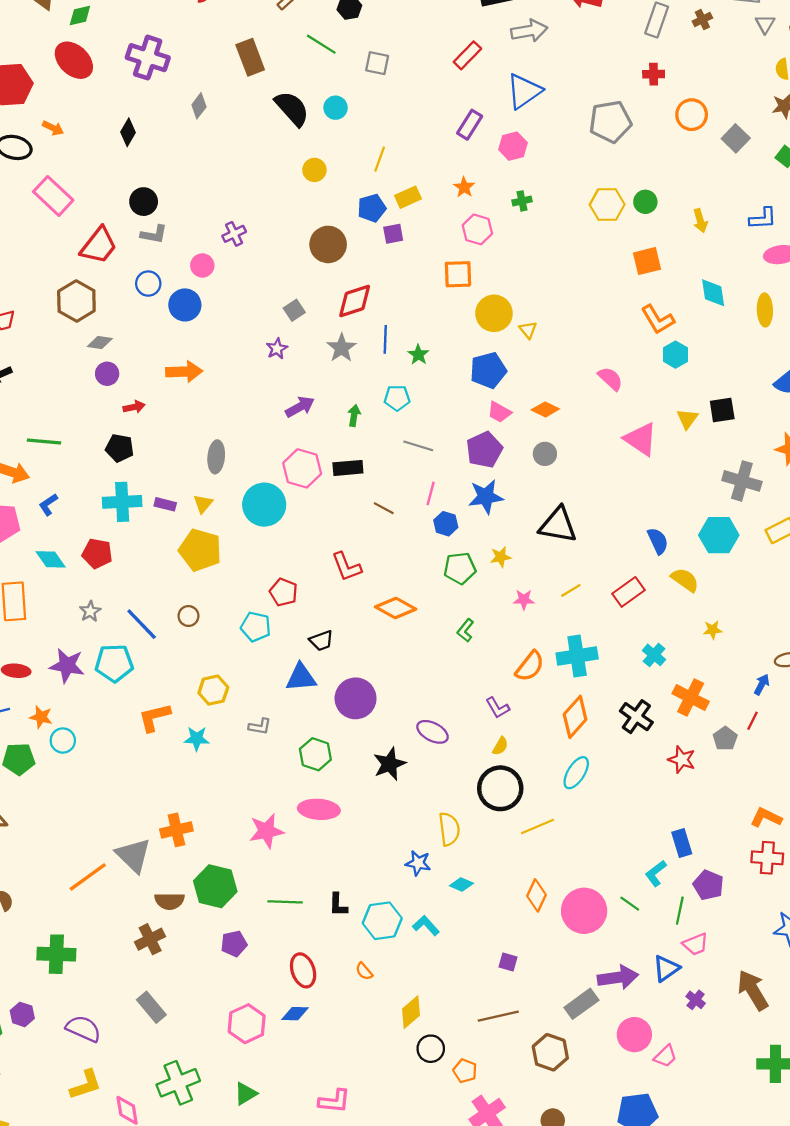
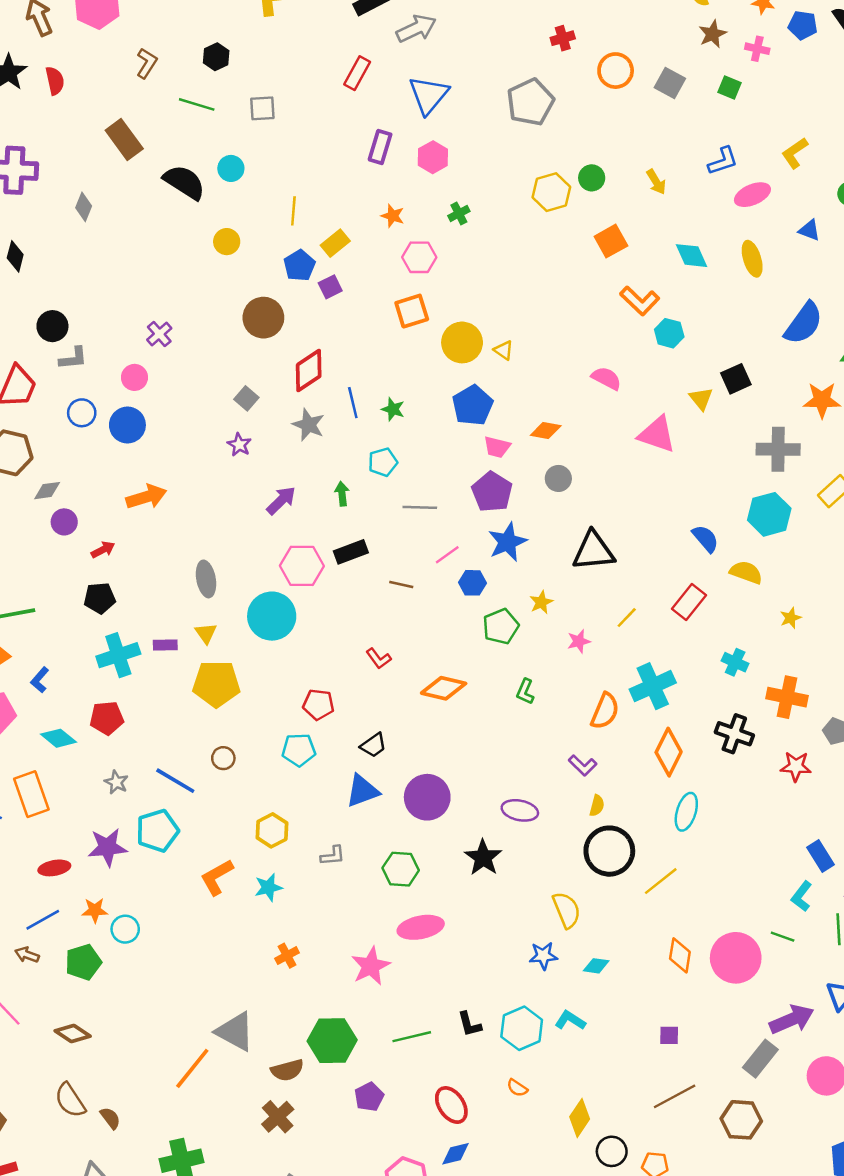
pink line: (431, 493) -> (447, 555), turned 55
red L-shape: (347, 567) -> (379, 658), size x0.7
orange cross: (176, 830) -> (287, 956), moved, size x0.7

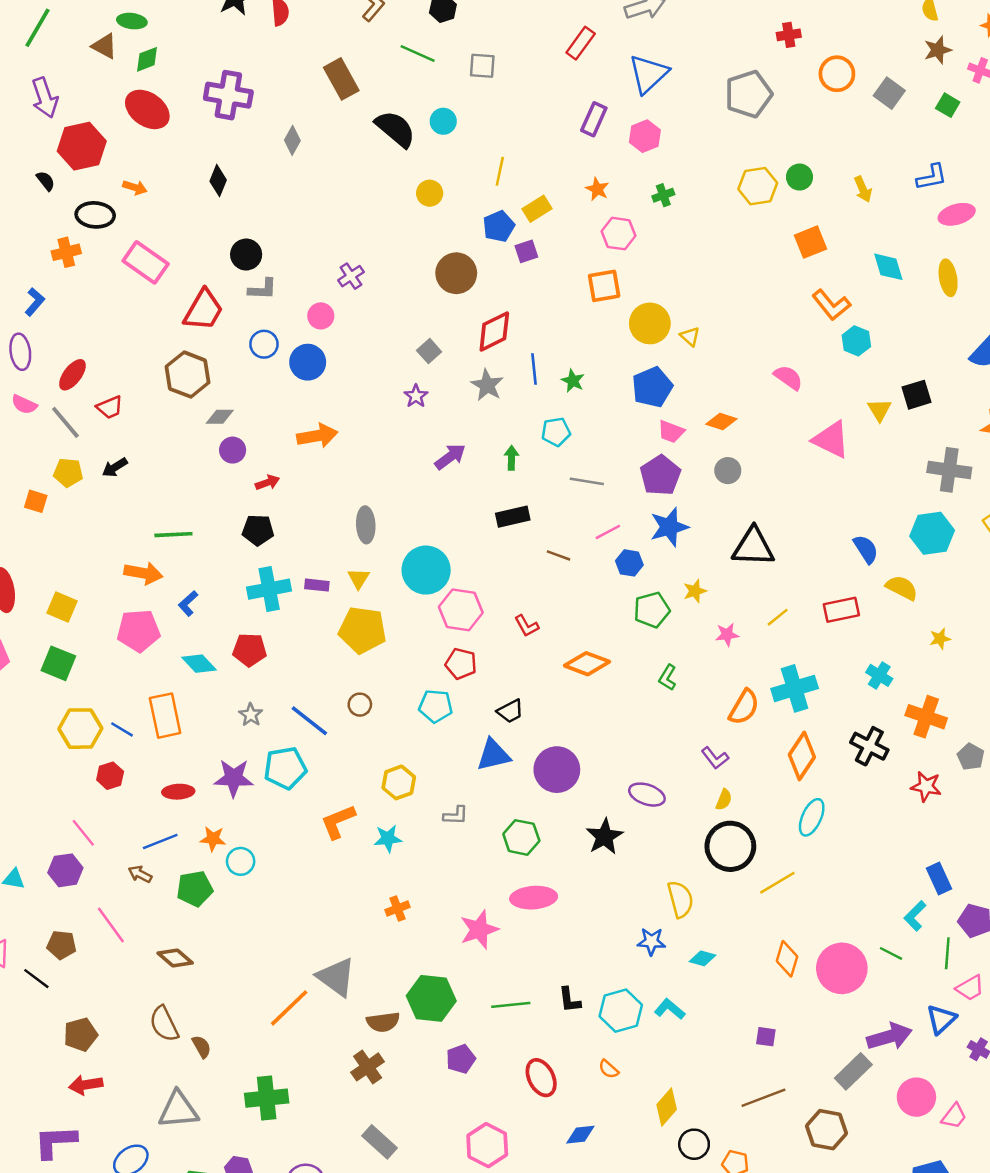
pink hexagon: (302, 566) -> (461, 610), moved
red rectangle: (689, 602) -> (841, 610), turned 32
blue diamond: (455, 1154) -> (580, 1135), moved

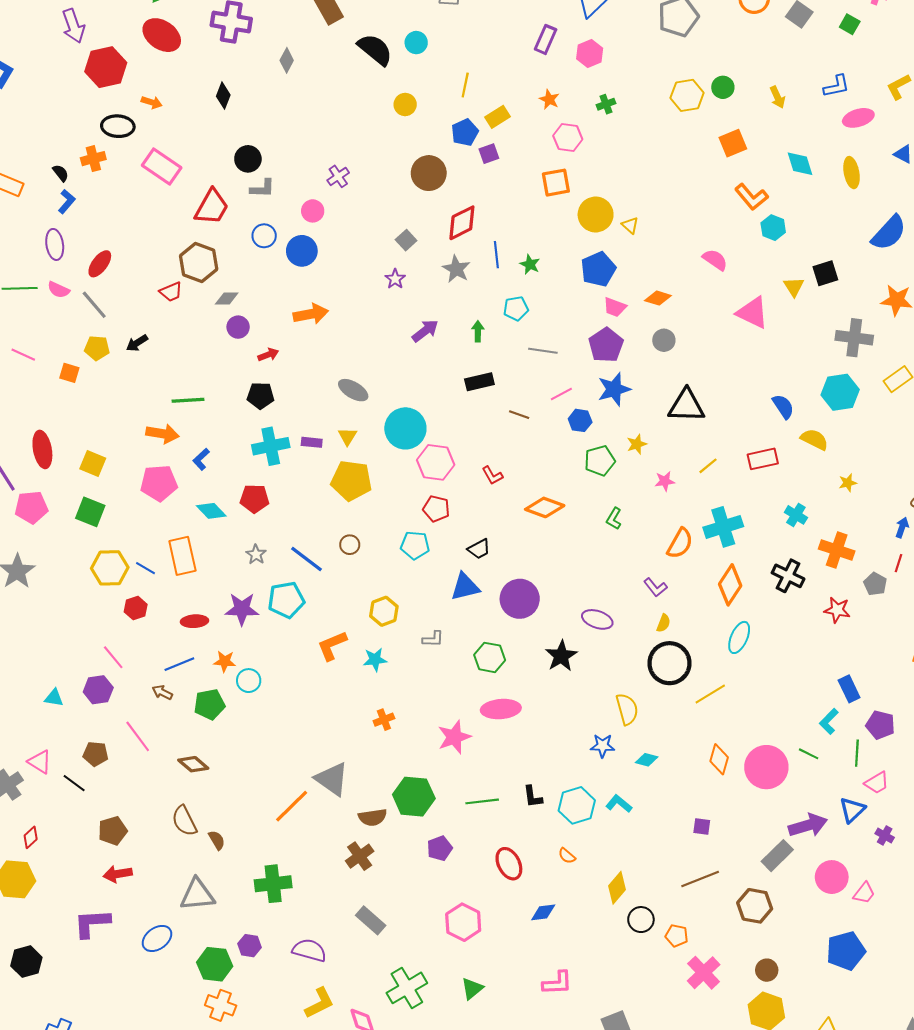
black semicircle: (46, 181) -> (61, 173), moved
red trapezoid: (110, 407) -> (171, 292), moved
gray ellipse: (366, 525) -> (353, 390), turned -56

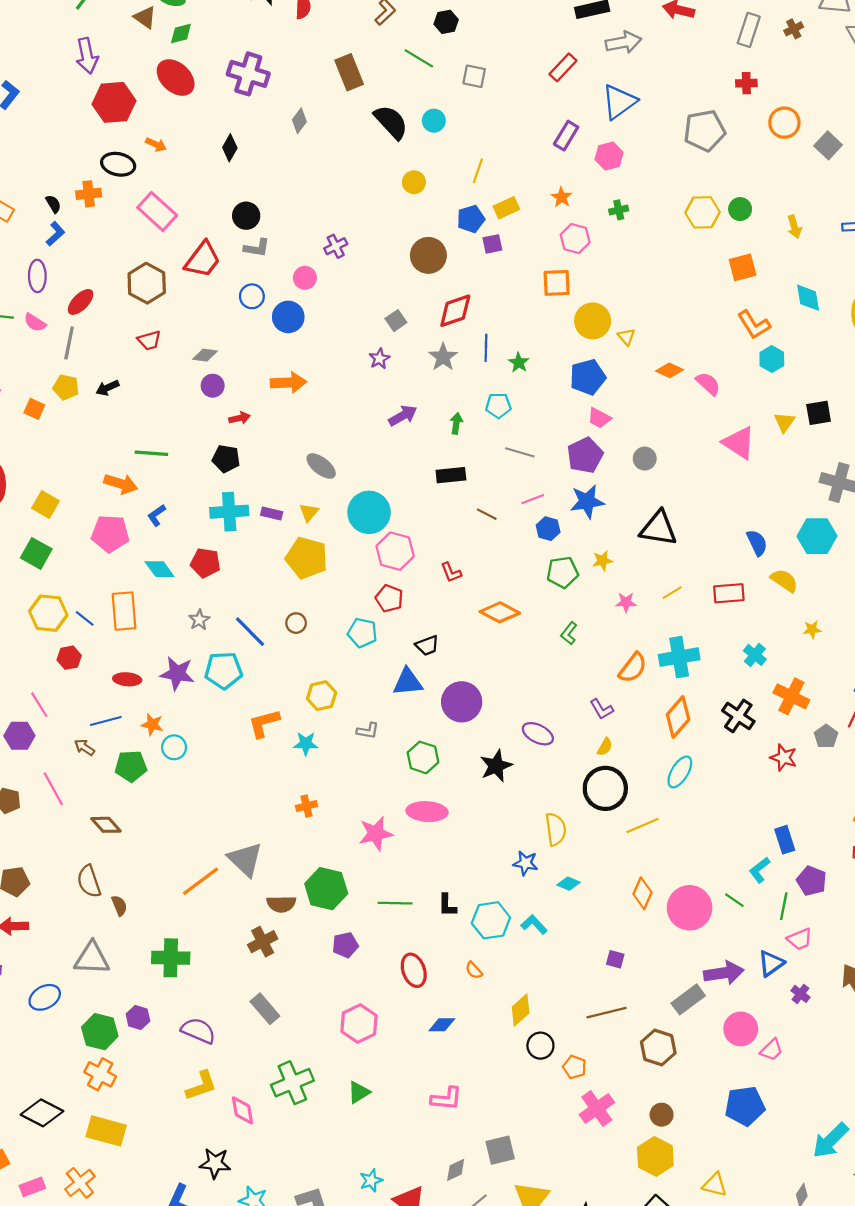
brown hexagon: (199, 263) -> (147, 283), moved
orange diamond: (658, 298) -> (670, 370), moved
gray line: (94, 305) -> (69, 343), turned 44

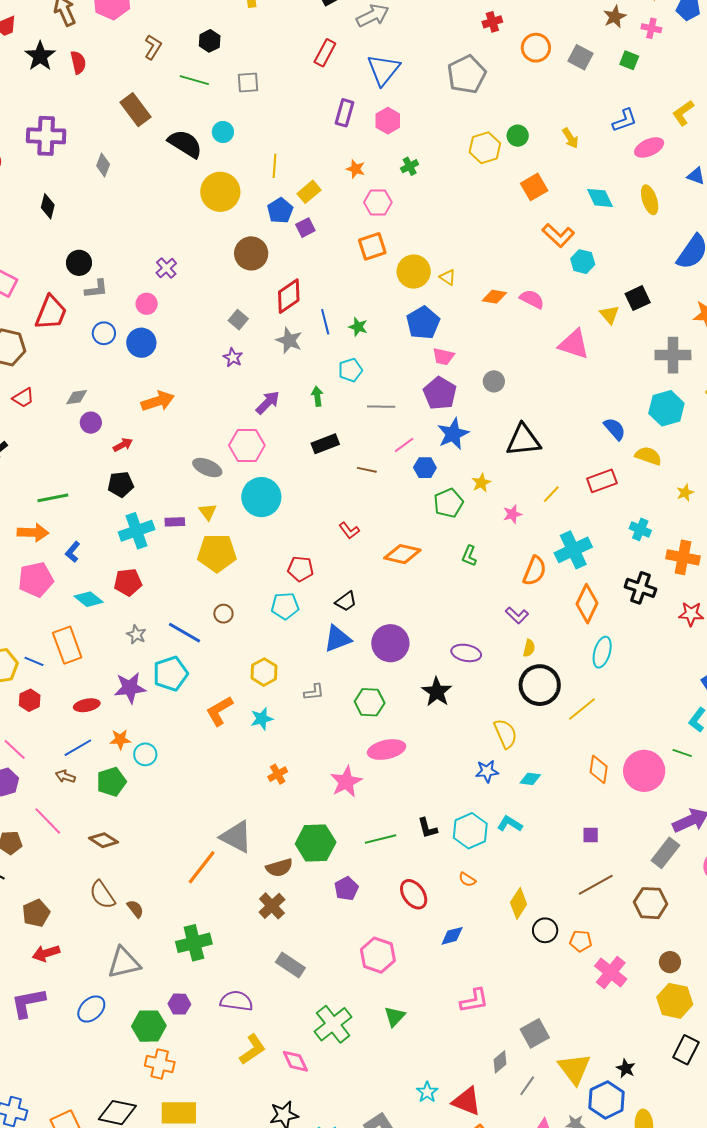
yellow circle: (414, 182) -> (220, 192), size x1.8
pink hexagon: (395, 551) -> (247, 445), moved

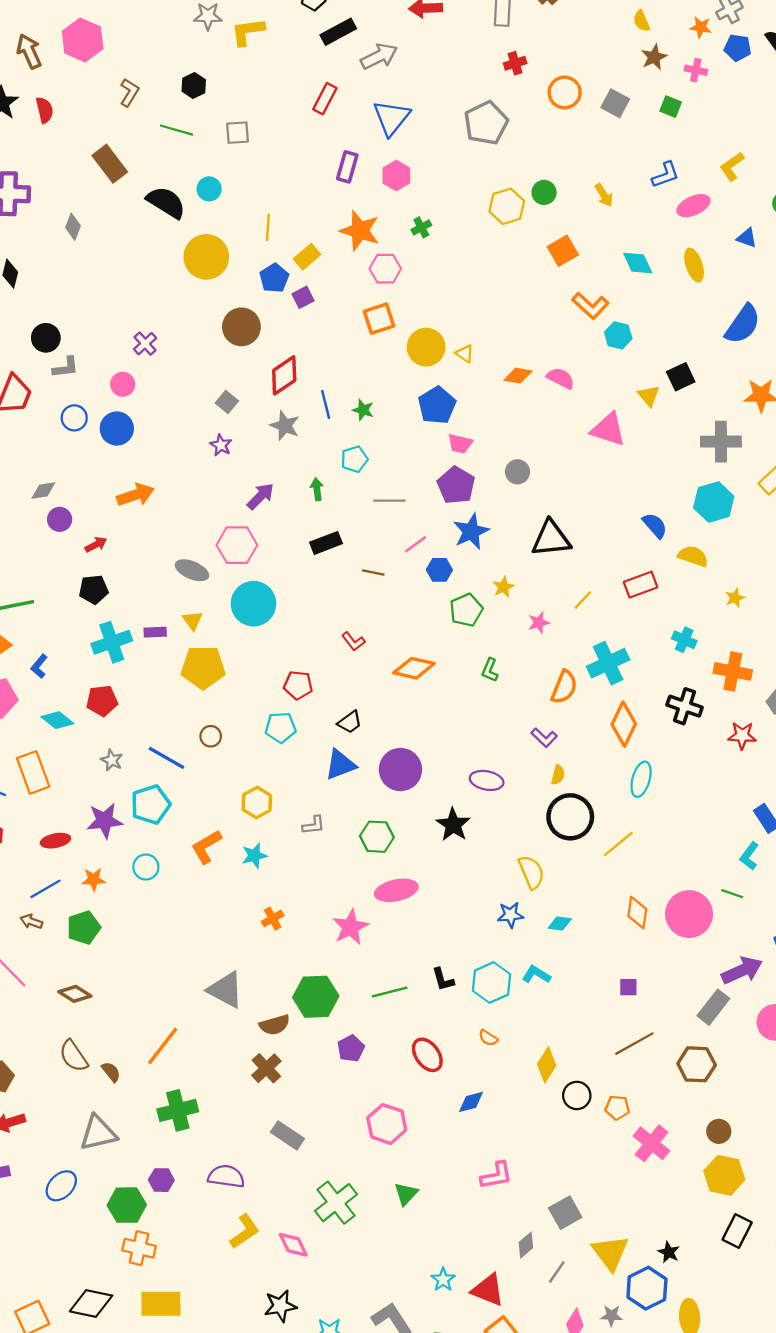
orange star: (356, 169) -> (360, 231), size x1.8
cyan circle: (145, 754) -> (146, 867), moved
orange line: (202, 867) -> (163, 1046), moved

